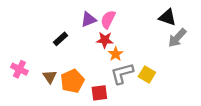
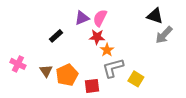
yellow square: (147, 75) -> (136, 79), moved

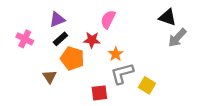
purple triangle: (82, 18) -> (57, 19), moved
red star: (97, 37) -> (92, 40), moved
pink cross: (18, 64) -> (25, 39), moved
orange pentagon: (67, 75) -> (72, 58), moved, turned -30

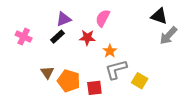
purple triangle: (57, 19) -> (64, 19), moved
orange pentagon: (72, 58) -> (69, 81), moved

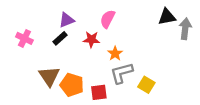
black triangle: (159, 16) -> (167, 17), turned -30
gray arrow: (168, 36) -> (185, 29), moved, turned 144
brown triangle: (47, 73) -> (49, 76), size x1.5

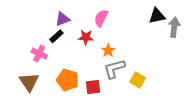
pink cross: (24, 38) -> (39, 53), moved
brown triangle: (49, 76) -> (29, 82), moved

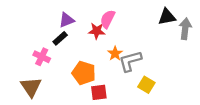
red star: (86, 37) -> (97, 31), moved
gray L-shape: (114, 69) -> (130, 61), moved
orange pentagon: (68, 80) -> (84, 73), moved

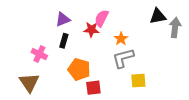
black rectangle: (60, 38) -> (64, 41), moved, turned -32
orange star: (115, 54) -> (121, 39), moved
yellow square: (146, 85) -> (138, 81), turned -35

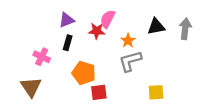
black triangle: (158, 16) -> (156, 27), moved
yellow square: (138, 81) -> (156, 92), moved

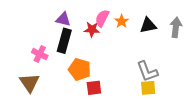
purple triangle: (67, 20) -> (63, 19), turned 35
orange star: (128, 41) -> (122, 21), moved
black rectangle: (68, 43) -> (64, 41), size x1.6
gray L-shape: (130, 61) -> (147, 71), moved, turned -95

